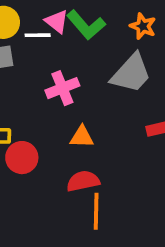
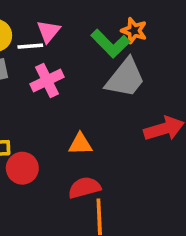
pink triangle: (57, 22) -> (48, 31), turned 35
green L-shape: (86, 25) -> (110, 44), moved
pink cross: (62, 88) -> (47, 81), moved

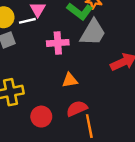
pink cross: (47, 81) -> (58, 43), moved, turned 30
red circle: (22, 168) -> (41, 117), moved

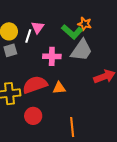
white line: (27, 21) -> (28, 36), turned -64
red semicircle: (77, 109) -> (35, 85), moved, size x1.4

